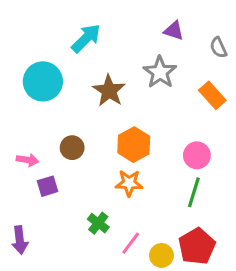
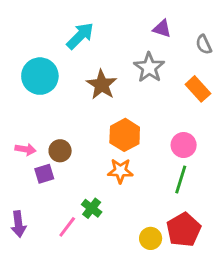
brown circle: (72, 148) -> (60, 151), moved
pink line: (131, 243) -> (67, 227), moved

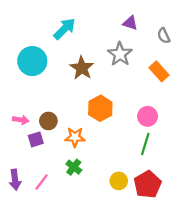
orange star: (120, 171) -> (75, 137), moved
pink line: (67, 227) -> (41, 182), moved
yellow circle: (151, 238) -> (119, 181), moved

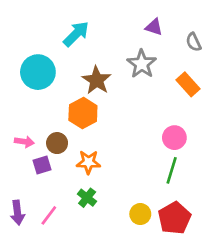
orange hexagon: (100, 108) -> (83, 113), moved

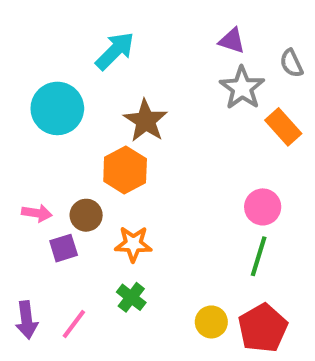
gray star: (142, 64) -> (242, 88), moved

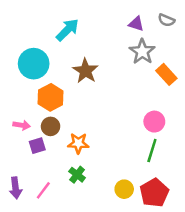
gray semicircle: (291, 63) -> (166, 20), moved, turned -42
orange hexagon: (125, 170) -> (51, 97), moved

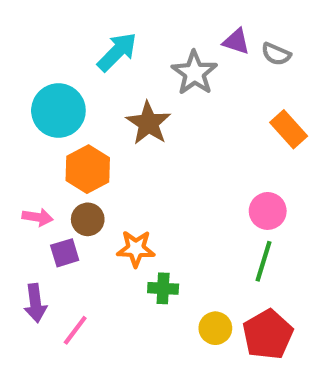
gray semicircle: (166, 20) -> (276, 54), moved
gray star: (142, 52) -> (194, 73), moved
green cross: (77, 175) -> (163, 288), moved, turned -35
purple arrow: (16, 188) -> (35, 303), moved

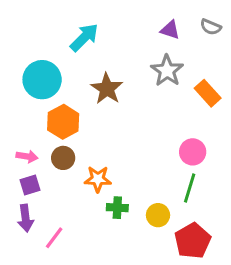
gray semicircle: (276, 54) -> (211, 27), moved
gray star: (194, 73) -> (167, 71), moved
purple square: (65, 253) -> (30, 185), moved
yellow circle: (215, 328) -> (158, 215), moved

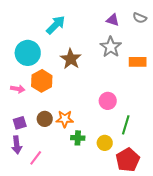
orange rectangle: (208, 93) -> (138, 62), turned -48
pink circle: (193, 152) -> (108, 101), moved
pink arrow: (27, 156) -> (18, 89), moved
brown circle: (63, 158) -> (45, 119), moved

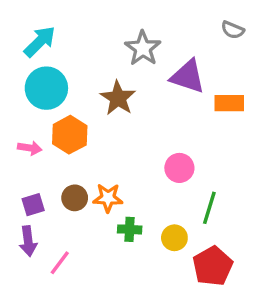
purple triangle: (113, 20) -> (188, 76), moved, size x1.6
cyan arrow: (56, 25) -> (40, 42), moved
gray star: (111, 47) -> (143, 48), moved

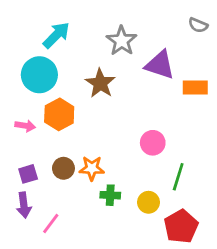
cyan arrow: (40, 42) -> (56, 35), moved

